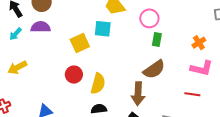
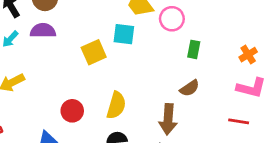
pink circle: (149, 18) -> (172, 19), moved
brown semicircle: (154, 69) -> (190, 88), size x0.7
red circle: (74, 75) -> (72, 111), moved

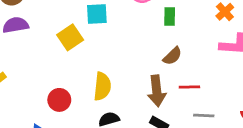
red line: (239, 121) -> (189, 87), moved

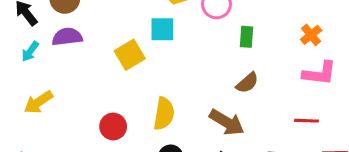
red line: (189, 87) -> (306, 121), moved
brown arrow: (157, 91) -> (227, 122), turned -56

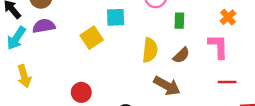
cyan arrow: (30, 51) -> (16, 38), size x1.5
pink L-shape: (320, 73) -> (218, 46), moved, turned -96
yellow arrow: (38, 102) -> (24, 76), turned -70
yellow semicircle: (164, 114) -> (150, 50), moved

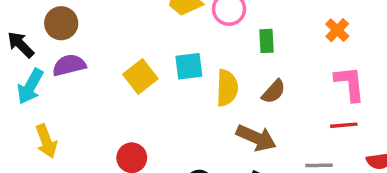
cyan square: (116, 17) -> (189, 66), moved
pink L-shape: (218, 46) -> (350, 84), moved

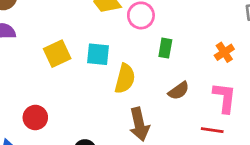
brown semicircle: (274, 92) -> (179, 91), moved
brown arrow: (256, 138) -> (139, 124), turned 40

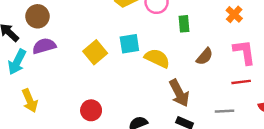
yellow semicircle: (125, 79) -> (157, 58), turned -65

